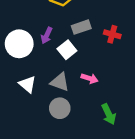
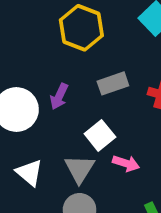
white square: (67, 50) -> (100, 135), moved
gray triangle: (60, 82) -> (80, 169), turned 42

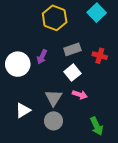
white square: (100, 135) -> (72, 73), moved
white triangle: (29, 173) -> (23, 110), moved, turned 49

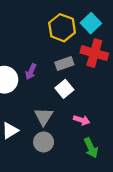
yellow hexagon: (55, 18) -> (62, 28), moved
red cross: (100, 56) -> (94, 53), moved, size x1.6
pink arrow: (80, 95) -> (82, 120), moved

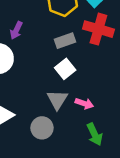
purple arrow: (31, 72) -> (16, 30), moved
gray triangle: (44, 117) -> (57, 100), moved

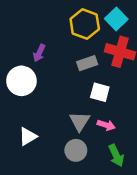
white square: (65, 69) -> (100, 92), moved, turned -36
gray circle: (42, 128) -> (76, 150), moved

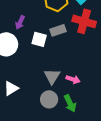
white square: (100, 92) -> (39, 39), moved
green arrow: (116, 155) -> (70, 103), moved

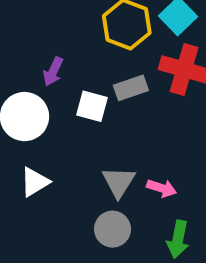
white triangle: (11, 88) -> (35, 182), moved
green arrow: (70, 103) -> (178, 239), moved, turned 36

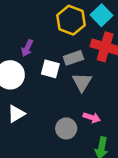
gray triangle: (119, 182) -> (82, 82), moved
gray circle: (112, 229) -> (66, 128), moved

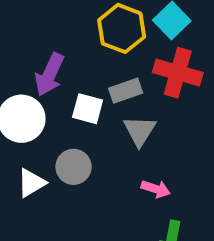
purple arrow: (27, 48) -> (49, 75), size x1.5
gray circle: (66, 128) -> (74, 167), moved

